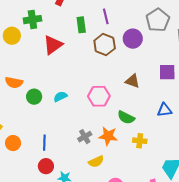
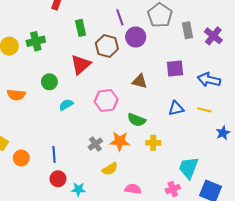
purple line: (106, 16) -> (120, 17), moved
green cross: (32, 20) -> (36, 41), moved
red triangle: (53, 45) -> (81, 65), moved
green circle: (34, 97) -> (49, 82), moved

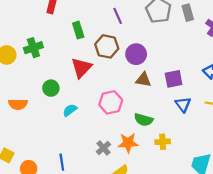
gray rectangle: (187, 30) -> (188, 13), moved
purple circle: (136, 37) -> (136, 54), moved
purple square: (175, 68) -> (174, 79), moved
blue triangle: (176, 108) -> (183, 104), turned -49

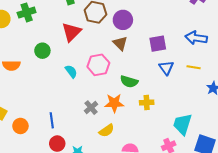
brown triangle: (143, 80) -> (120, 43), moved, turned 35
cyan semicircle: (70, 110) -> (71, 71), moved, turned 88

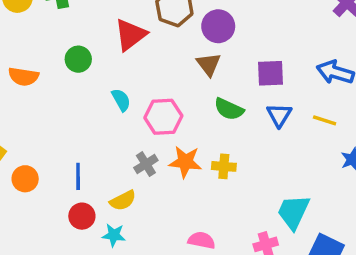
pink hexagon: (98, 65) -> (163, 117), moved
green semicircle: (129, 82) -> (229, 109), moved
yellow cross: (147, 103) -> (224, 166), moved
yellow semicircle: (107, 131) -> (123, 200), moved

